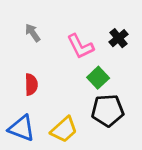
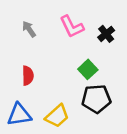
pink L-shape: (80, 46) -> (72, 27), moved
blue triangle: (22, 128) -> (19, 115), turned -30

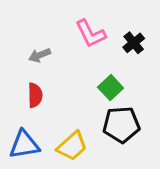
gray arrow: (29, 29) -> (40, 55), moved, turned -77

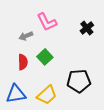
pink L-shape: (91, 34) -> (47, 22), moved
green square: (111, 88) -> (45, 57), moved

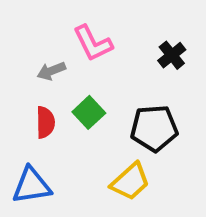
black pentagon: (79, 81) -> (154, 128), moved
yellow trapezoid: (47, 95) -> (130, 182), moved

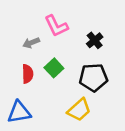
black cross: (172, 55) -> (95, 40), moved

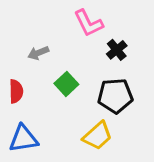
pink L-shape: (56, 26) -> (89, 23), moved
red semicircle: (28, 74) -> (16, 91), moved

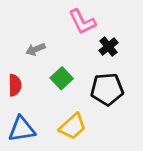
yellow trapezoid: (97, 136) -> (73, 126), moved

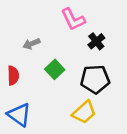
yellow trapezoid: (73, 126) -> (84, 112), moved
blue triangle: (22, 129) -> (19, 115), turned 45

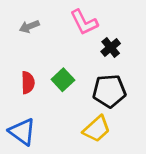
gray arrow: (31, 44) -> (29, 26), moved
red semicircle: (13, 76) -> (28, 83), moved

